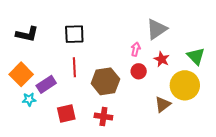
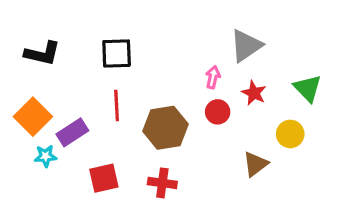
yellow circle: (185, 85) -> (290, 134), size x0.6

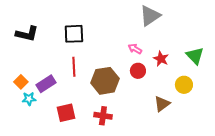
gray triangle: (246, 46) -> (150, 16), moved
pink arrow: (213, 77) -> (135, 49), turned -72
orange square: (33, 117) -> (21, 82), moved, size x0.6

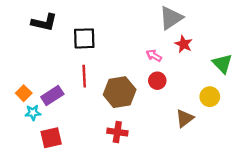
black L-shape: (27, 34) -> (44, 22), moved
red star: (161, 59) -> (184, 44), moved
red square: (66, 113) -> (51, 138), moved

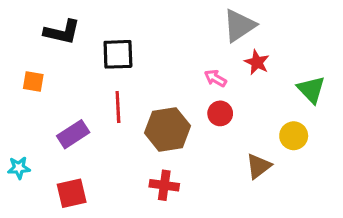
orange square: (24, 93) -> (33, 81), moved, turned -35
cyan star: (33, 113) -> (19, 168), moved

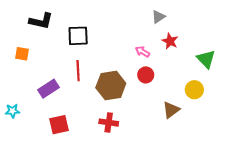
gray triangle: (239, 26) -> (158, 17), size x0.6
red square: (72, 193) -> (59, 125), moved

